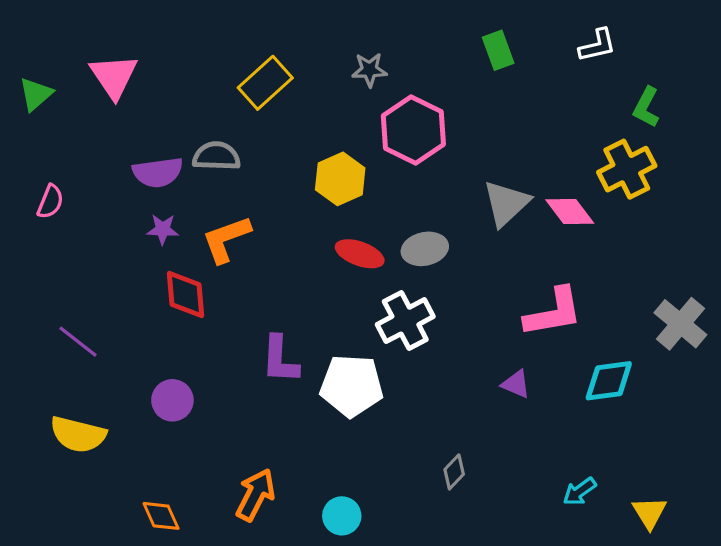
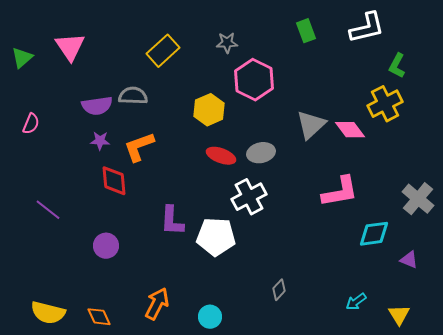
white L-shape: (597, 45) -> (367, 28), size x1.5
purple triangle: (516, 384) -> (409, 260), moved
yellow semicircle: (78, 434) -> (48, 313), moved

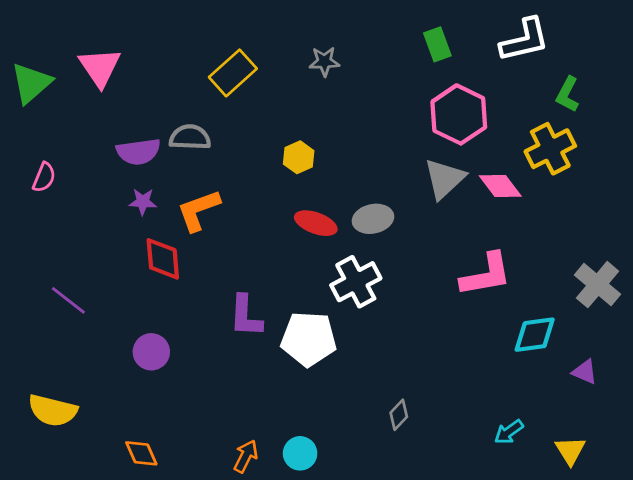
green triangle: (22, 58) -> (31, 83), size x1.4
pink hexagon: (254, 80) -> (459, 114), moved
yellow hexagon: (209, 110) -> (299, 157), size x0.7
orange arrow: (157, 304) -> (246, 456), moved, size x0.7
yellow semicircle: (48, 313) -> (53, 410), moved

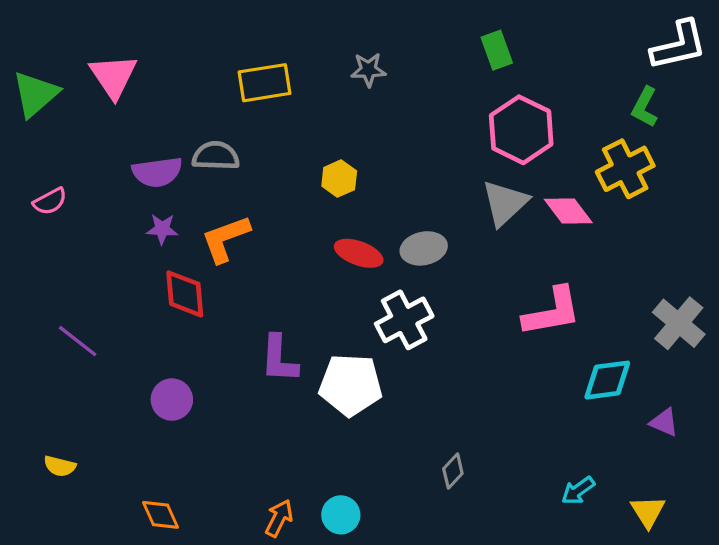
white L-shape: (525, 40) -> (679, 45), moved
yellow rectangle: (233, 73) -> (264, 83), turned 33
pink semicircle: (44, 177) -> (50, 201), turned 40
yellow semicircle: (53, 410) -> (60, 466), size x0.6

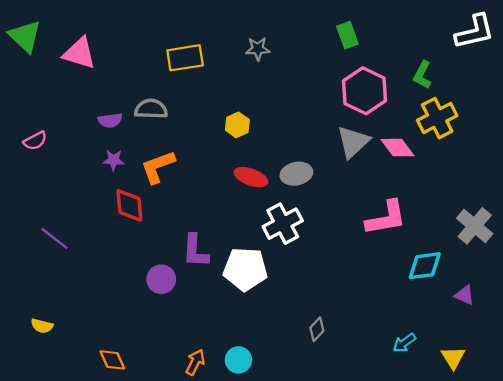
pink triangle: (113, 76) -> (79, 53), turned -39
green triangle: (35, 94) -> (25, 36), moved, turned -36
green L-shape: (645, 107) -> (422, 75), moved
purple semicircle: (157, 172) -> (110, 120), size x0.7
purple circle: (172, 400) -> (161, 279), moved

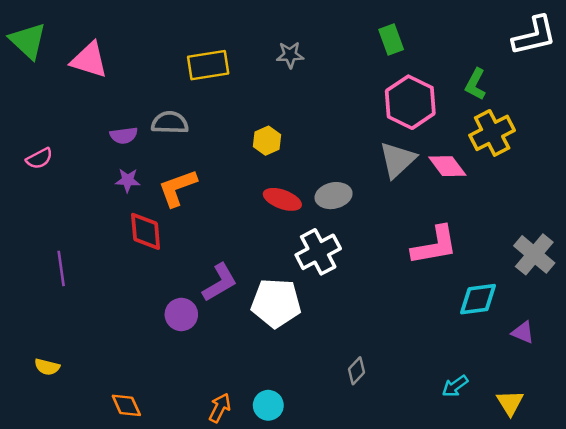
purple line: (54, 238) -> (61, 268), turned 44
purple L-shape: (195, 251) -> (220, 283), turned -123

